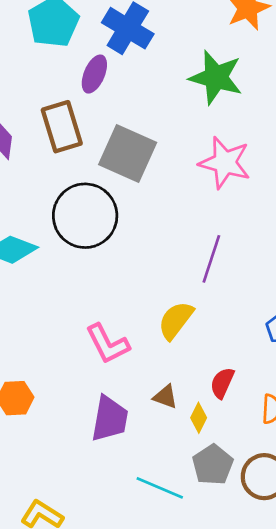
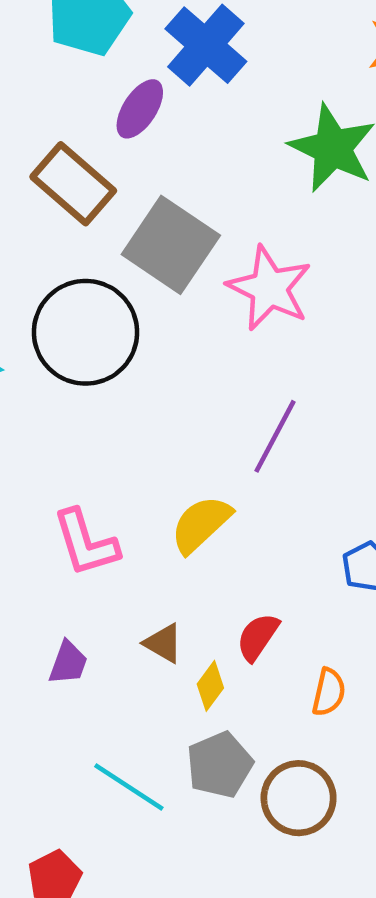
brown rectangle: (62, 127) -> (73, 184), turned -42
pink star: (225, 163) -> (269, 288), moved
purple trapezoid: (110, 419) -> (68, 663), size x0.6

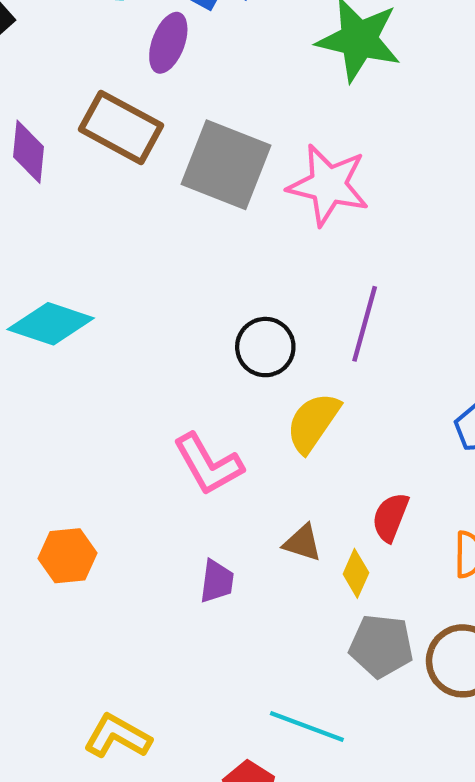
black circle: (86, 332) -> (265, 347), moved, size x0.6
gray pentagon: (220, 765) -> (381, 646), turned -30
cyan line: (129, 787) -> (307, 727), moved

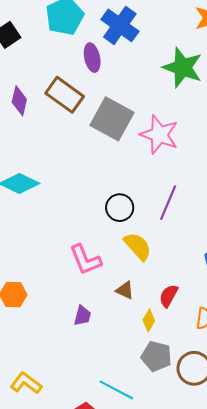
purple ellipse: (168, 43) -> (92, 58), turned -40
yellow semicircle: (313, 422) -> (138, 246), turned 96
brown triangle: (302, 543) -> (125, 290), moved

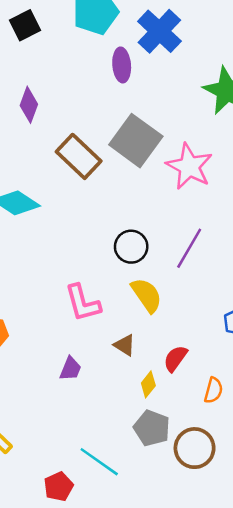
brown rectangle: (65, 95) -> (79, 156), moved

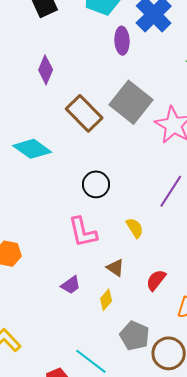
black circle: (131, 247) -> (96, 184), moved
yellow semicircle: (147, 295) -> (135, 228), size x0.7
purple trapezoid: (70, 369) -> (71, 285), turned 30
yellow diamond: (148, 384) -> (106, 300), moved

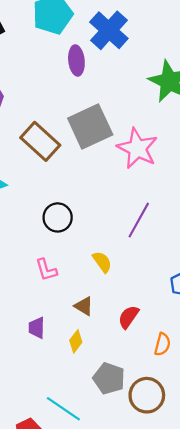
gray square: (131, 102) -> (90, 127), turned 30
pink L-shape: (83, 232) -> (46, 270), size x0.7
purple trapezoid: (71, 285) -> (37, 328), turned 130

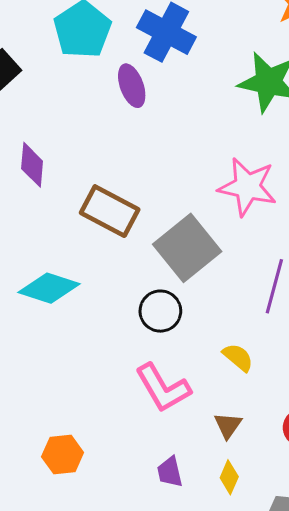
gray square: (90, 127) -> (187, 248), moved
pink L-shape: (46, 270) -> (163, 388), size x1.6
brown triangle: (84, 306) -> (228, 425), turned 48

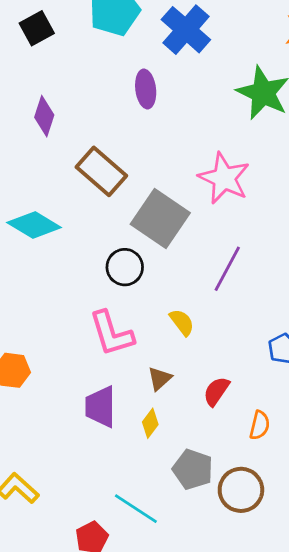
purple ellipse: (132, 86) -> (146, 89), moved
gray square: (187, 248) -> (160, 218), turned -30
purple trapezoid: (170, 472) -> (101, 407), size x1.5

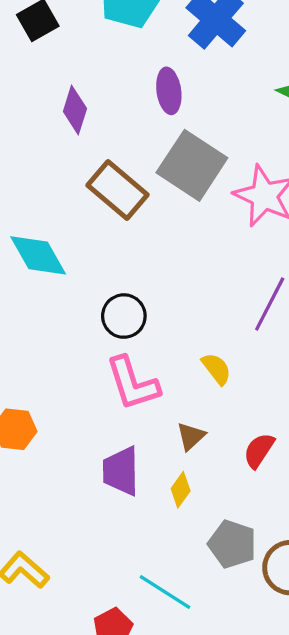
purple diamond: (44, 116) -> (75, 110), moved
gray square: (160, 218) -> (192, 165), moved
cyan diamond: (34, 225) -> (38, 255), turned 30
black circle: (125, 267) -> (124, 316), moved

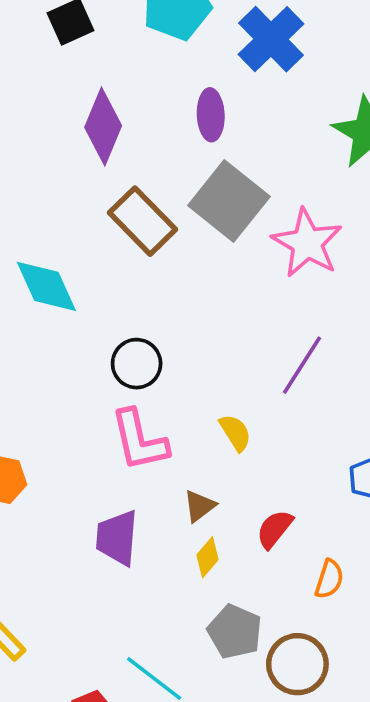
purple diamond: (75, 110) -> (103, 127), size x1.4
yellow diamond: (181, 490) -> (207, 557), moved

